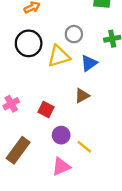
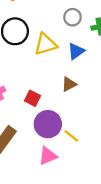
gray circle: (74, 34) -> (73, 17), moved
purple circle: (61, 135) -> (48, 124), size x1.5

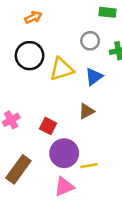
yellow line: (71, 136) -> (89, 166), turned -49

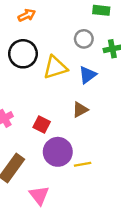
pink triangle: (64, 187) -> (39, 195), moved, turned -45

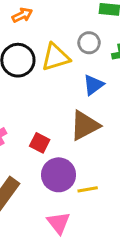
yellow triangle: (55, 67) -> (56, 57), moved
brown triangle: (80, 110) -> (85, 125), size x1.6
pink triangle: (39, 195) -> (59, 223), moved

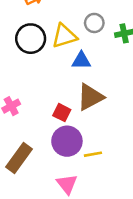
blue triangle: (93, 85) -> (81, 61), moved, turned 36
red square: (40, 143) -> (62, 113), moved

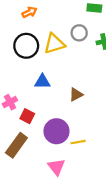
blue triangle: (81, 61) -> (42, 81), moved
brown triangle: (90, 97) -> (76, 94), size x0.6
red square: (62, 113) -> (27, 116), moved

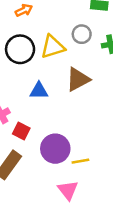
brown triangle: (76, 94) -> (78, 79), moved, size x1.5
pink triangle: (56, 167) -> (68, 190), moved

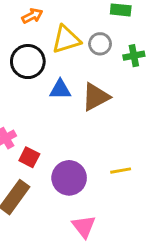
yellow triangle: (53, 47) -> (66, 39), moved
blue triangle: (39, 91) -> (60, 89), moved
yellow line: (80, 161) -> (121, 171), moved

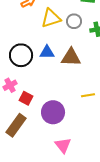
black circle: (28, 62) -> (21, 55), moved
brown triangle: (96, 97) -> (71, 57), turned 30
yellow line: (121, 171) -> (88, 95), moved

